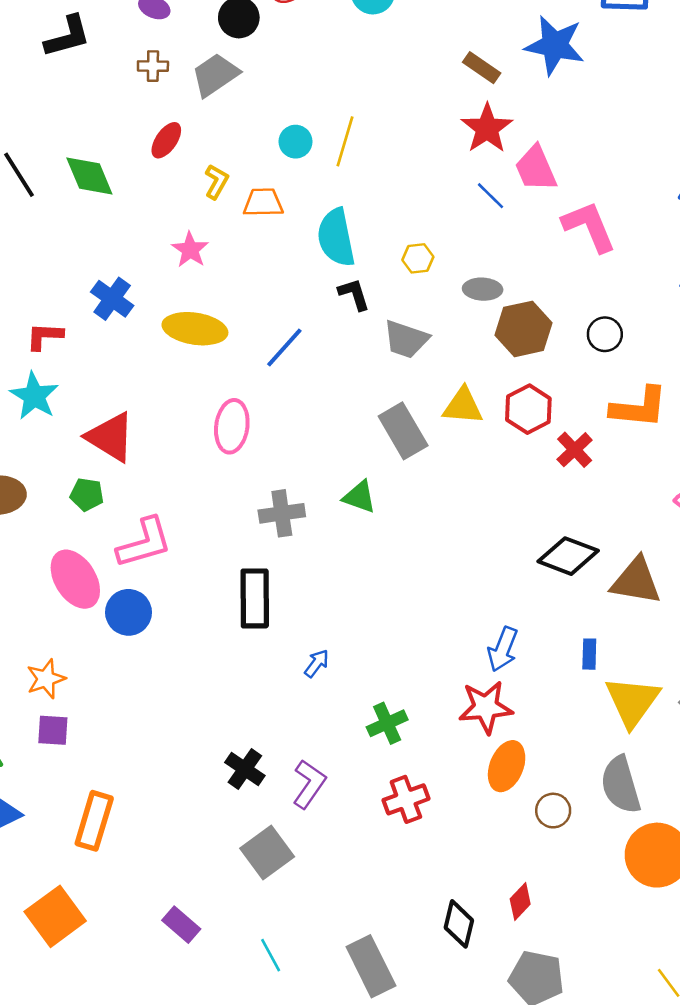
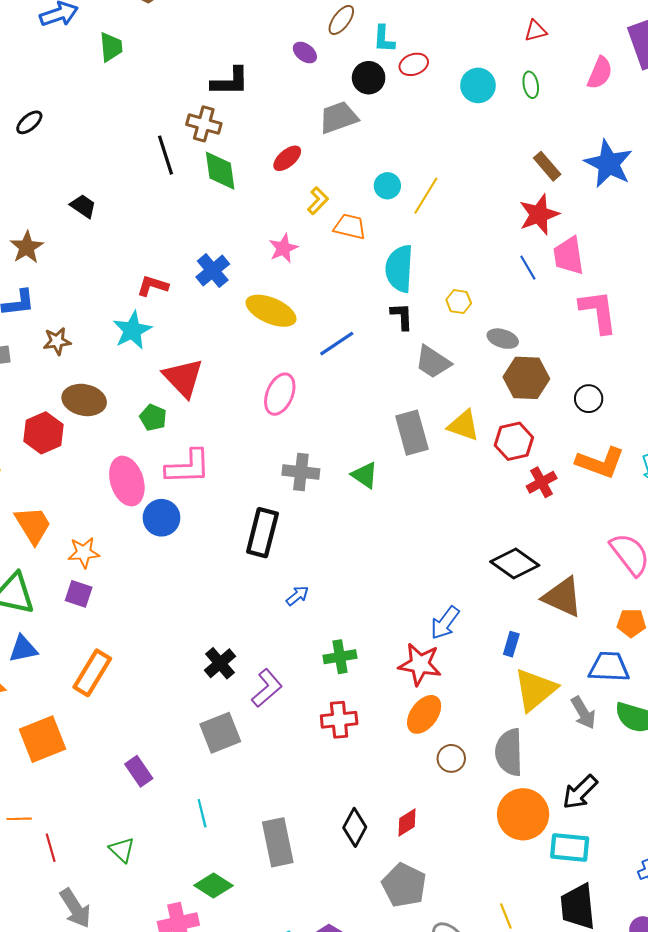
black L-shape: (68, 36) -> (230, 81), moved
brown cross: (153, 66) -> (204, 124), moved, size x1.4

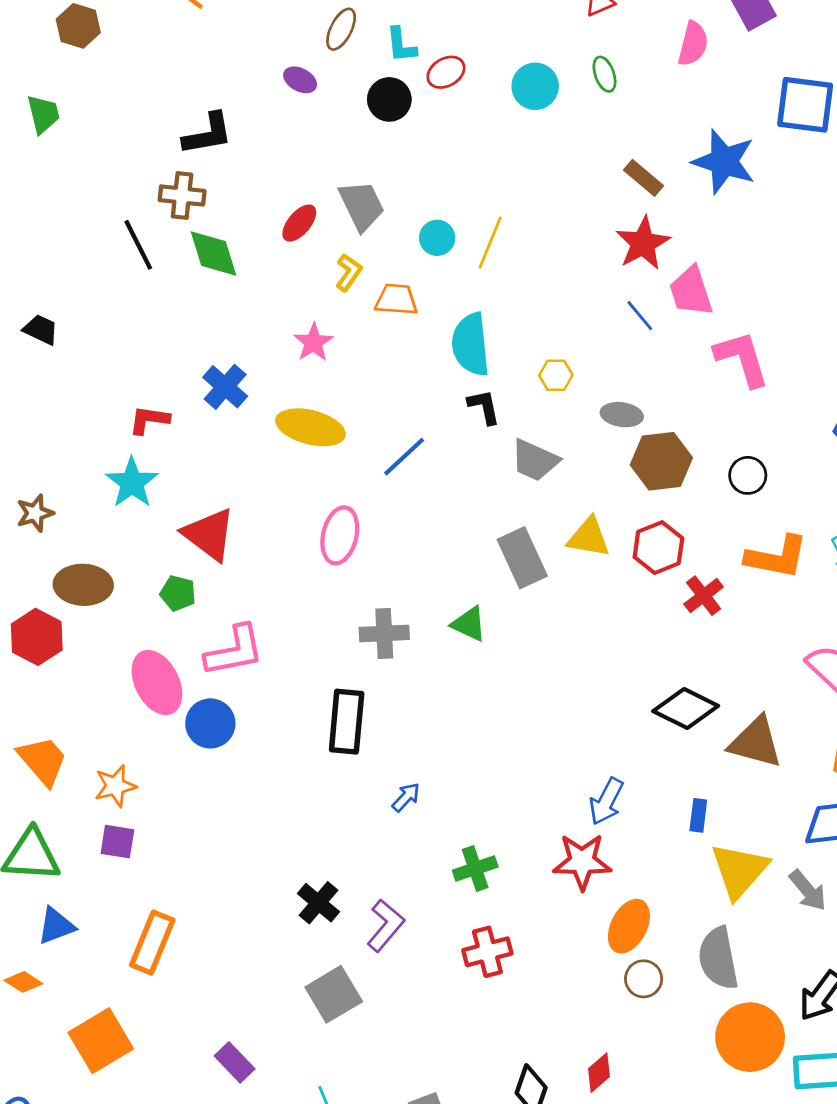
gray trapezoid: (339, 117) -> (362, 206), moved, turned 93
orange ellipse: (424, 714) -> (629, 926), moved

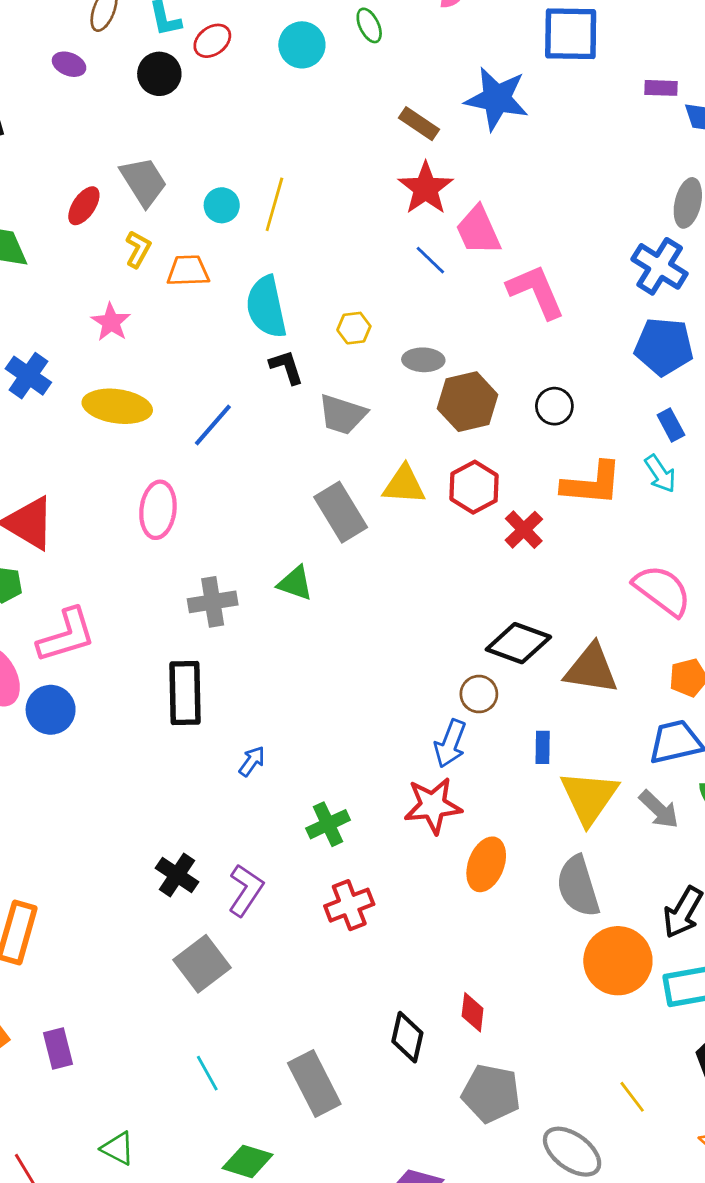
brown circle: (644, 979) -> (479, 694), moved
purple rectangle: (235, 1062) -> (58, 1049), moved, turned 36
red diamond: (599, 1073) -> (473, 1012), turned -36

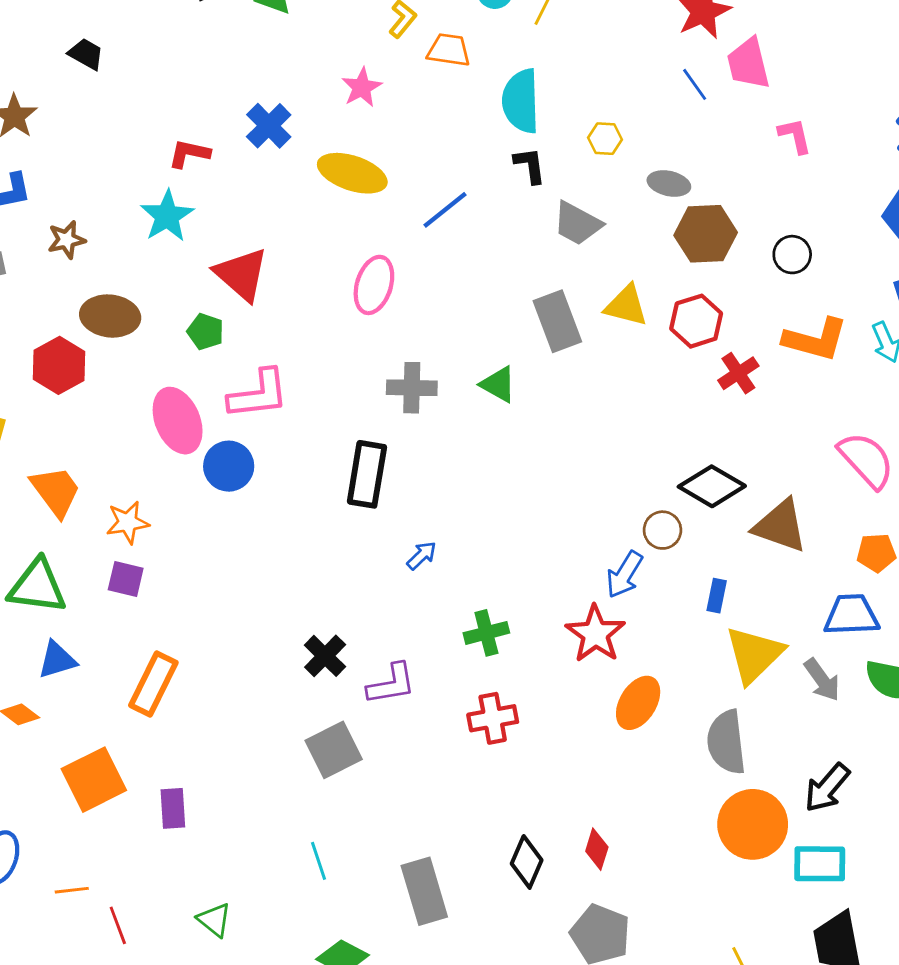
pink L-shape: (536, 291) -> (795, 136), size x0.6
red star: (433, 806) -> (595, 634), turned 30
purple L-shape: (246, 890) -> (391, 684), turned 36

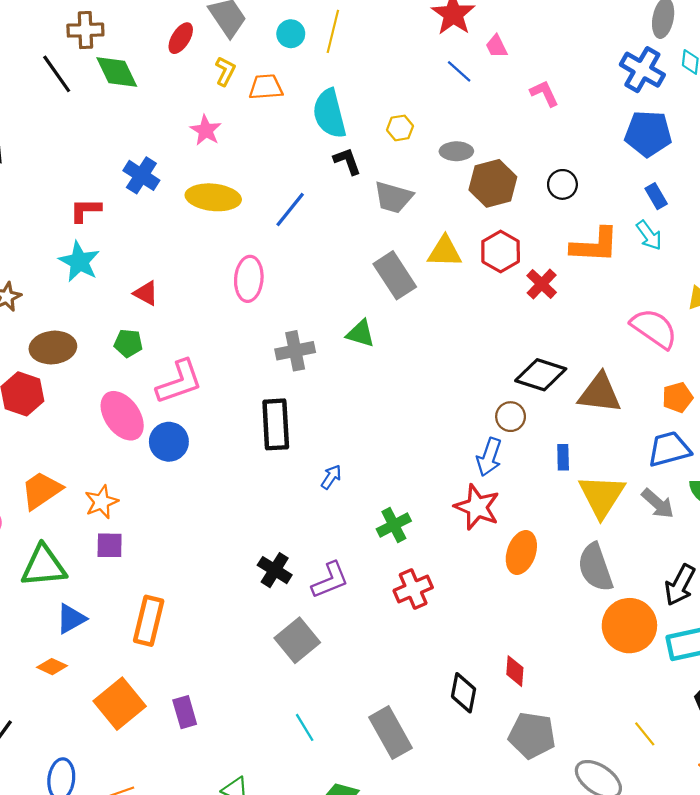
pink trapezoid: (748, 64) -> (496, 46), size x0.6
red triangle: (241, 274) -> (146, 293), size x0.6
orange trapezoid: (56, 491) -> (41, 490), turned -75

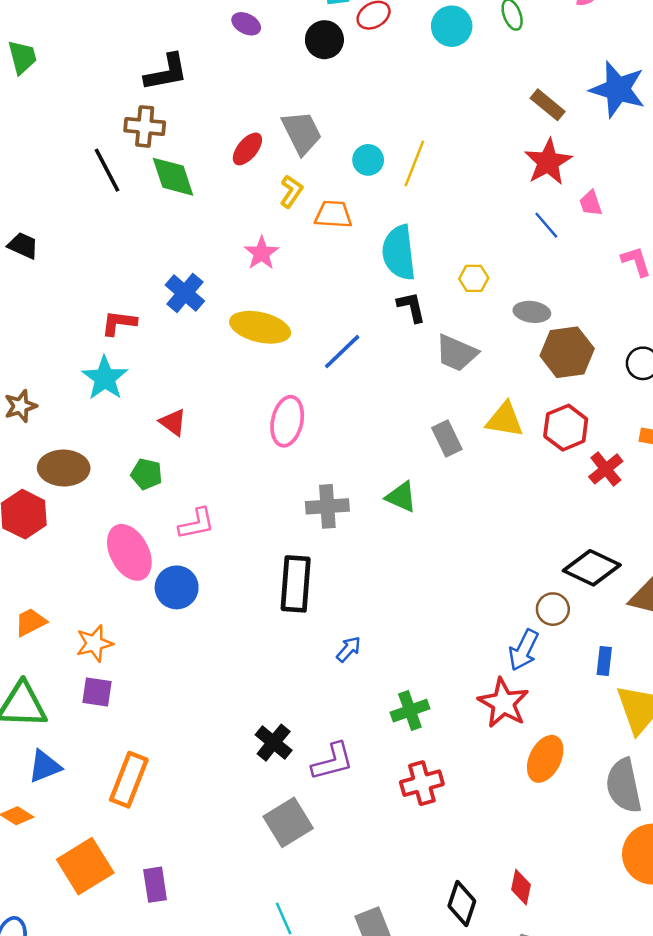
gray rectangle: (395, 275) -> (447, 438), size x0.7
pink L-shape: (179, 382) -> (197, 524), size x0.7
orange trapezoid: (41, 490) -> (31, 622), size x0.7

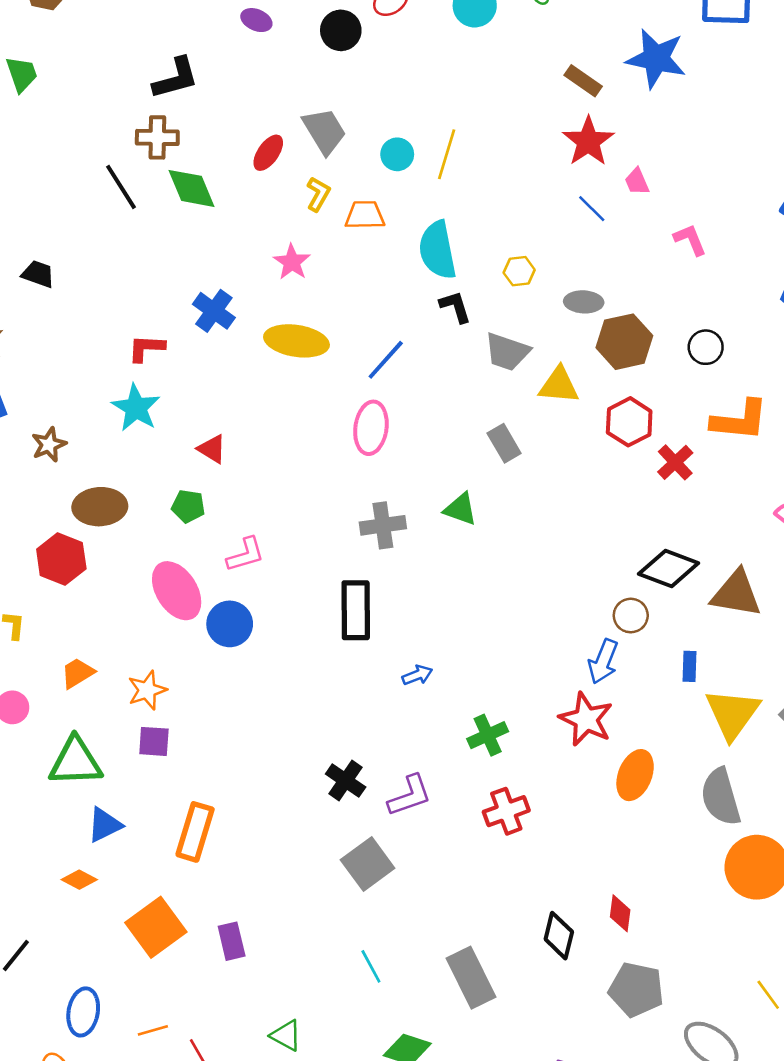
yellow triangle: (505, 420) -> (559, 385), moved
pink ellipse: (287, 421) -> (371, 428), moved
blue arrow: (349, 649) -> (417, 675), turned 32

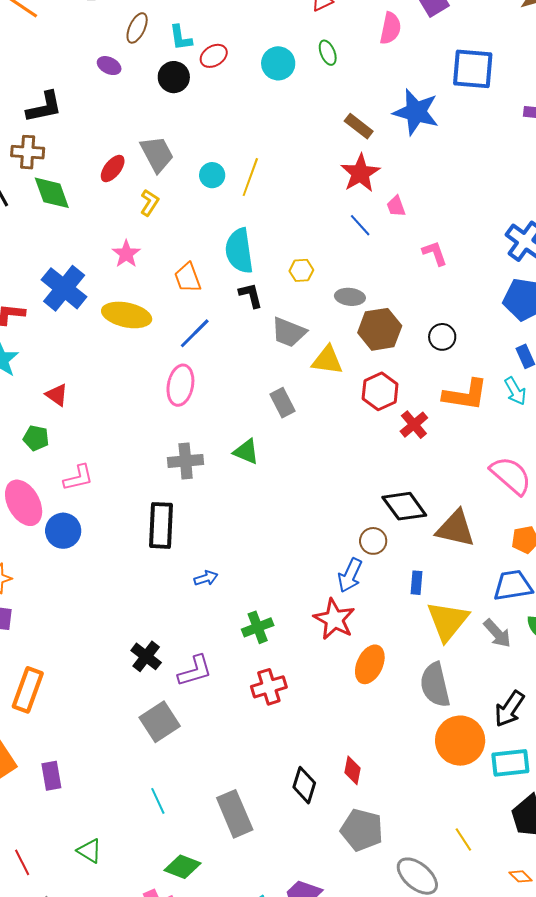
orange trapezoid: (365, 215) -> (188, 278), moved, turned -112
blue cross: (214, 311) -> (64, 288), size x1.4
black diamond: (669, 568) -> (404, 506), turned 30

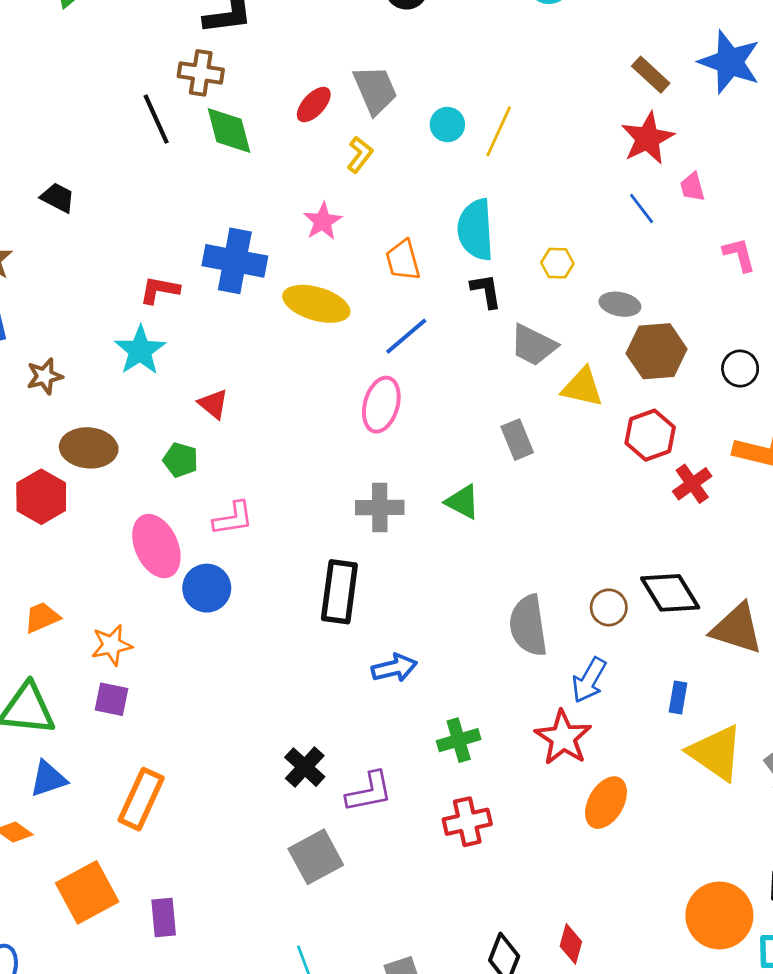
blue cross: (64, 288) -> (235, 261), turned -33
brown circle: (373, 541) -> (609, 607), moved
blue arrow: (206, 578) -> (394, 668), size x1.4
yellow triangle: (448, 621) -> (716, 753), turned -39
gray semicircle: (435, 685) -> (528, 626), moved

